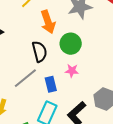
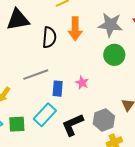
green circle: (71, 44) -> (114, 55), moved
black semicircle: (39, 52) -> (49, 37), moved

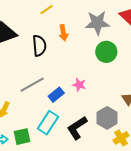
orange arrow: (75, 29) -> (63, 33), size x0.7
blue rectangle: (58, 89) -> (56, 95), turned 56

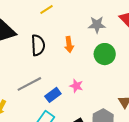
gray star: (97, 23) -> (97, 25), size x0.7
orange arrow: (63, 33) -> (69, 45), moved

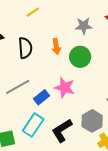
green circle: (105, 54) -> (80, 57), moved
pink star: (76, 86) -> (65, 88), size x1.5

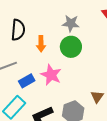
gray star: (84, 26) -> (71, 23), moved
orange arrow: (56, 46) -> (41, 44), moved

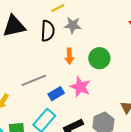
gray star: (71, 23) -> (73, 25), moved
black semicircle: (18, 30) -> (48, 31), moved

